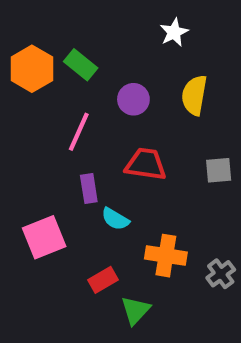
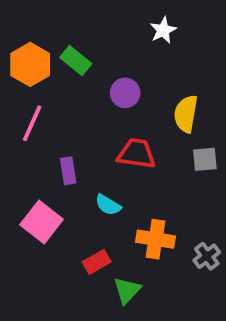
yellow semicircle: (194, 95) -> (186, 114), moved
pink line: (79, 132) -> (32, 123), moved
purple rectangle: (89, 189) -> (68, 171), moved
pink square: (44, 237) -> (42, 222), turned -30

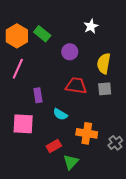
white star: (163, 30) -> (91, 26), moved
gray square: (205, 159) -> (105, 89), moved
pink square: (42, 222) -> (23, 124), turned -35

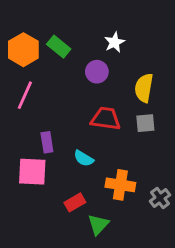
white star: (91, 26) -> (115, 42), moved
purple rectangle: (38, 95) -> (47, 142), moved

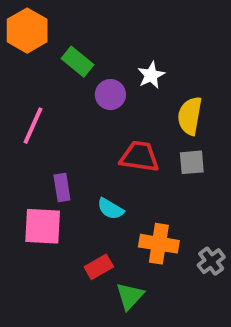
white star: (115, 42) -> (151, 75), moved
orange hexagon: (23, 50) -> (27, 31), moved
purple circle: (97, 72) -> (110, 95), moved

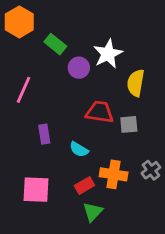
white star: (151, 75) -> (108, 54), size x1.5
gray square: (192, 162) -> (129, 124), moved
pink square: (43, 226) -> (36, 190), moved
gray cross: (211, 261) -> (151, 170), moved
red rectangle: (99, 267) -> (84, 185), moved

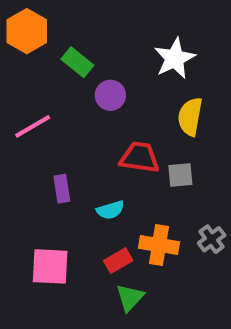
white star: (108, 54) -> (175, 58), moved
pink line: (23, 90) -> (33, 126), turned 36
cyan semicircle: (79, 149) -> (110, 210), turned -48

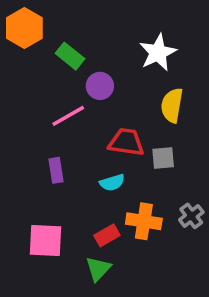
pink line: (33, 126) -> (68, 116), moved
cyan semicircle: (110, 210) -> (112, 183), moved
green triangle: (130, 298) -> (98, 269), moved

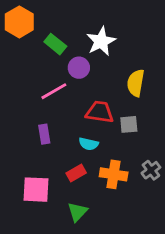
white star: (158, 53) -> (101, 41), moved
cyan semicircle: (112, 183) -> (89, 144), turned 30
red rectangle: (107, 235) -> (76, 173), moved

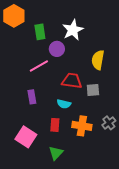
green rectangle: (55, 44) -> (40, 32), turned 42
red rectangle: (76, 173) -> (55, 125), turned -56
pink square: (36, 190) -> (26, 137), turned 30

